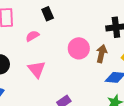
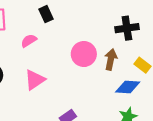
pink triangle: (37, 69) -> (35, 80), turned 36

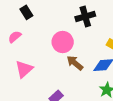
black cross: (127, 28) -> (85, 16), moved
brown arrow: (111, 59) -> (75, 63), moved, turned -54

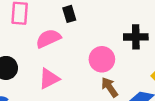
pink semicircle: (15, 37) -> (48, 38), size x1.5

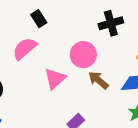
pink triangle: (49, 79) -> (55, 79), moved

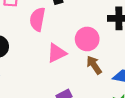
pink semicircle: (25, 49) -> (37, 19), turned -55

